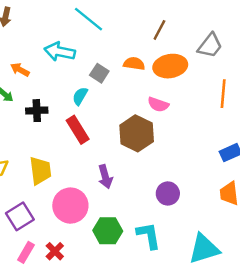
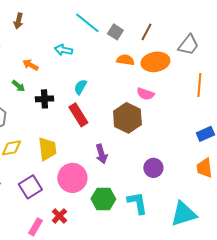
cyan arrow: (60, 52) -> (63, 50), size x0.7
gray square: (99, 73) -> (115, 32), moved
pink rectangle: (26, 252) -> (35, 227), moved

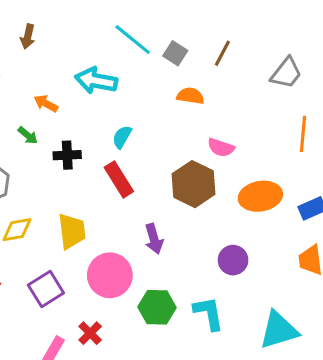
cyan arrow: (63, 50) -> (96, 81), size x1.5
orange ellipse: (155, 62) -> (260, 196), moved

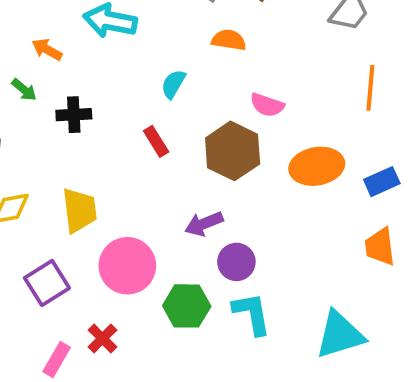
cyan semicircle: (122, 137) -> (173, 84), moved
red rectangle: (119, 179) -> (156, 141), moved, size x0.7
purple arrow: (154, 239) -> (204, 224), moved, turned 84
purple circle: (233, 260) -> (236, 262), moved

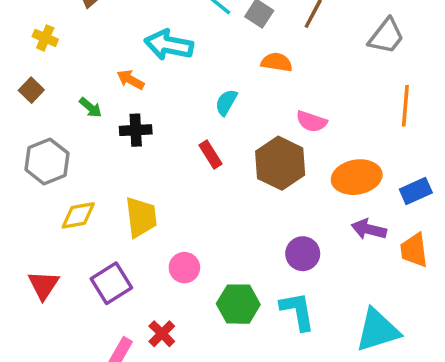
orange arrow: (47, 50) -> (130, 80), moved
purple arrow: (204, 224) -> (369, 229), moved, turned 36
purple circle: (236, 262) -> (303, 254), moved
pink circle: (127, 266) -> (184, 268), size x0.6

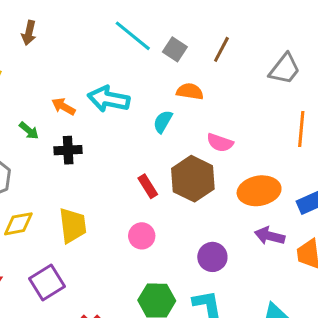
cyan arrow: (169, 45) -> (109, 99), moved
cyan semicircle: (226, 102) -> (163, 122), moved
red rectangle: (211, 154) -> (148, 186), moved
pink circle: (184, 268) -> (142, 236), moved

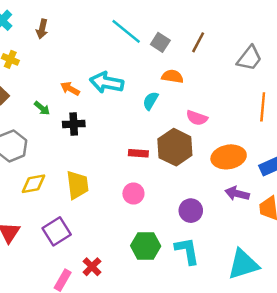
red rectangle: (148, 186) -> (138, 153), turned -54

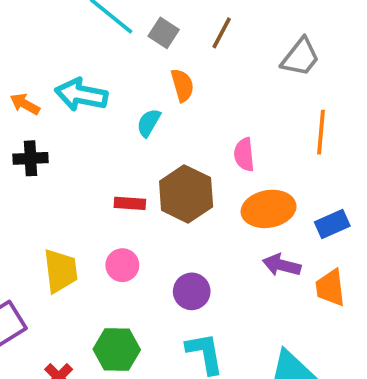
orange semicircle: (172, 76) -> (182, 85), turned 65
pink semicircle: (197, 118) -> (244, 155), moved, turned 65
yellow trapezoid: (77, 185) -> (61, 271), moved
purple circle: (191, 211) -> (192, 291), moved
green hexagon: (146, 246) -> (117, 349), moved

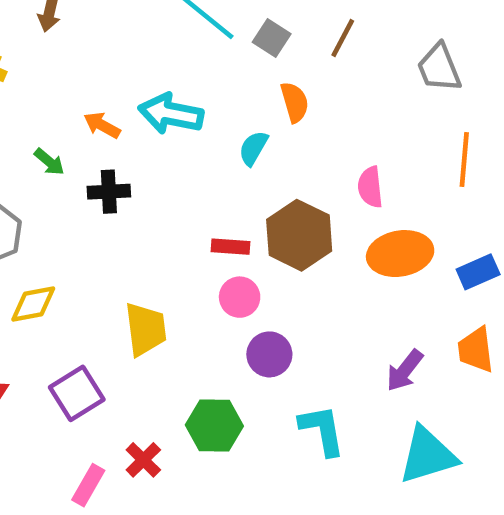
gray trapezoid: (300, 57) -> (439, 68), turned 120
pink circle: (122, 265) -> (240, 297), moved
purple arrow: (282, 265) -> (405, 370), moved, turned -66
purple circle: (192, 291) -> (269, 354), moved

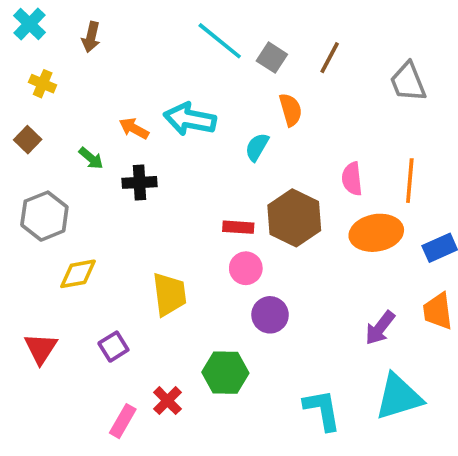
orange line: (464, 160) -> (410, 181), moved
purple square: (77, 393) -> (113, 347), size x0.7
cyan L-shape: (322, 430) -> (322, 410), moved

